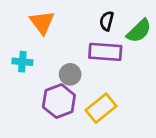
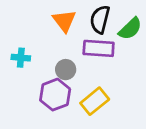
black semicircle: (107, 21) -> (100, 19), size x1.5
orange triangle: (42, 22) -> (64, 21), moved

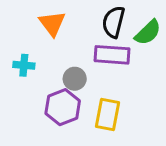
orange triangle: (64, 21) -> (52, 23), moved
yellow rectangle: (95, 101) -> (108, 115), turned -40

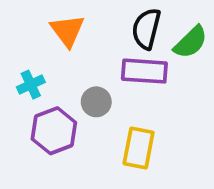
cyan cross: (24, 65) -> (31, 85), turned -30
purple hexagon: (63, 107) -> (54, 131), moved

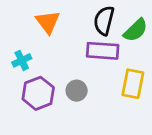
gray circle: (96, 102) -> (77, 91), moved
yellow rectangle: (139, 148) -> (133, 84), moved

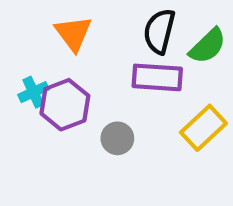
yellow rectangle: (133, 84) -> (203, 128), turned 36
purple hexagon: (38, 93) -> (65, 105), moved

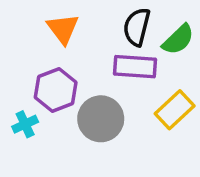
cyan cross: (33, 92) -> (25, 124), moved
gray circle: (117, 138) -> (101, 119), size x1.6

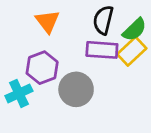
yellow rectangle: (175, 110) -> (132, 51), moved
cyan cross: (25, 124) -> (19, 93), size x1.4

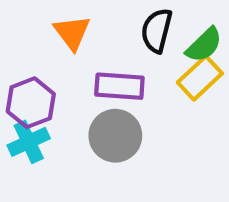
purple rectangle: (102, 50) -> (119, 86), moved
purple hexagon: (42, 68) -> (31, 103), moved

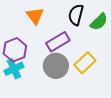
yellow rectangle: (200, 78) -> (85, 63), moved
purple rectangle: (119, 86) -> (58, 42), turned -35

